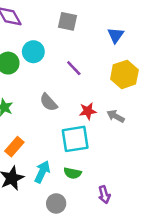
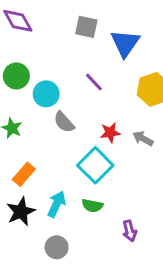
blue triangle: (116, 35) -> (125, 43), moved, size x1.5
cyan circle: (33, 52) -> (46, 94), moved
cyan square: (75, 139) -> (95, 165), turned -36
gray circle: (56, 203) -> (57, 247), moved

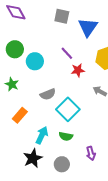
gray semicircle: (64, 122) -> (48, 94), moved, turned -70
red star: (110, 133) -> (78, 70), moved
black star: (21, 212) -> (33, 158), moved
gray circle: (57, 247) -> (62, 164), moved

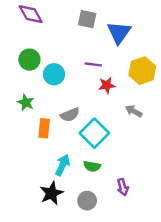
purple line: (67, 53) -> (93, 64), turned -40
orange rectangle: (20, 115) -> (44, 128), moved, turned -35

